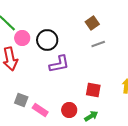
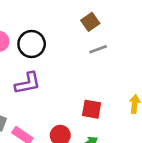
purple L-shape: (59, 64) -> (28, 83), moved

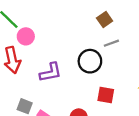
black circle: (32, 44) -> (90, 61), moved

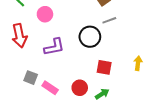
pink circle: (26, 36) -> (45, 14), moved

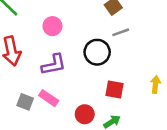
pink circle: (45, 14) -> (52, 26), moved
pink rectangle: (50, 88) -> (49, 98), moved

